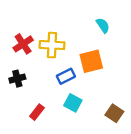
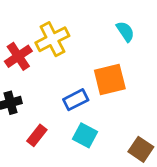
yellow cross: (52, 45) -> (52, 39), moved, turned -30
red rectangle: (37, 112) -> (37, 135), moved

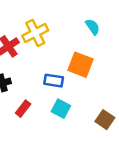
orange square: (110, 80) -> (80, 65), turned 35
blue rectangle: (76, 100) -> (54, 81), turned 36

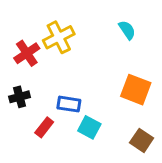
orange square: (80, 65) -> (136, 90), moved
blue rectangle: (54, 81) -> (69, 104), moved

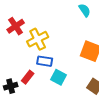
yellow cross: (59, 37) -> (38, 39), moved
black cross: (20, 97) -> (11, 86), moved

